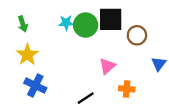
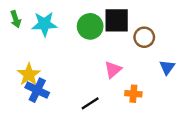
cyan star: (66, 23) -> (44, 24), moved, size x1.5
green arrow: (23, 24) -> (16, 19), moved
yellow star: (27, 55) -> (29, 74), moved

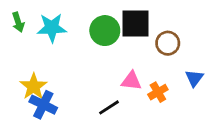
pink triangle: (113, 70) -> (131, 81), turned 48
orange cross: (133, 94) -> (158, 92), moved, turned -35
black line: (90, 103) -> (109, 107), moved

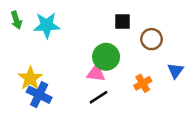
black square: (136, 24) -> (122, 21), size x0.6
green circle: (105, 31) -> (106, 57), moved
pink triangle: (131, 81) -> (96, 73), moved

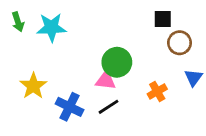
black square: (122, 21) -> (163, 19), moved
brown circle: (152, 39) -> (180, 43), moved
blue cross: (39, 95) -> (69, 107), moved

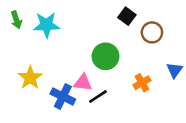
black square: (163, 19) -> (127, 16), moved, turned 36
brown circle: (180, 43) -> (152, 32), moved
pink triangle: (106, 80) -> (83, 83), moved

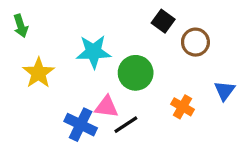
cyan star: (46, 25) -> (94, 52), moved
yellow star: (30, 78) -> (38, 73), moved
orange cross: (142, 83) -> (183, 107), turned -30

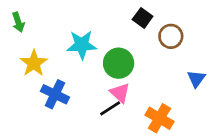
pink triangle: (106, 107) -> (120, 93), moved, turned 35
orange cross: (183, 107) -> (160, 118), moved, size x1.4
blue cross: (81, 125) -> (55, 94), moved

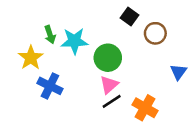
green arrow: (18, 22) -> (50, 35), moved
pink triangle: (120, 93) -> (109, 85), turned 36
black line: (110, 108) -> (112, 101), moved

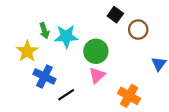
black line: (112, 101) -> (66, 95), moved

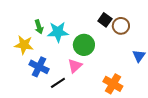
black square: (115, 15) -> (105, 20), moved
yellow star: (27, 51) -> (24, 45), turned -30
pink triangle: (97, 75) -> (75, 66), moved

